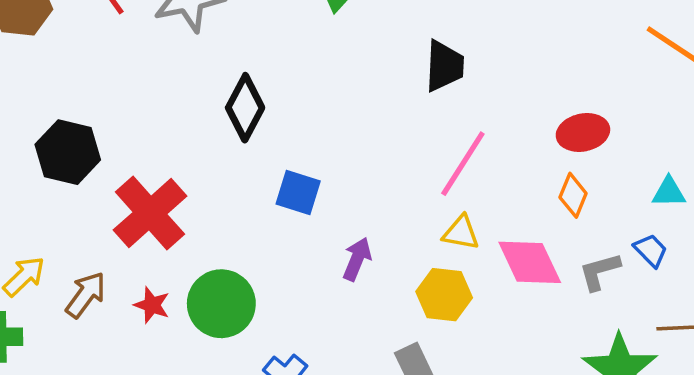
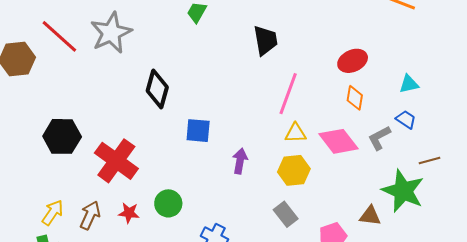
green circle: (221, 304) -> (168, 203), size x0.7

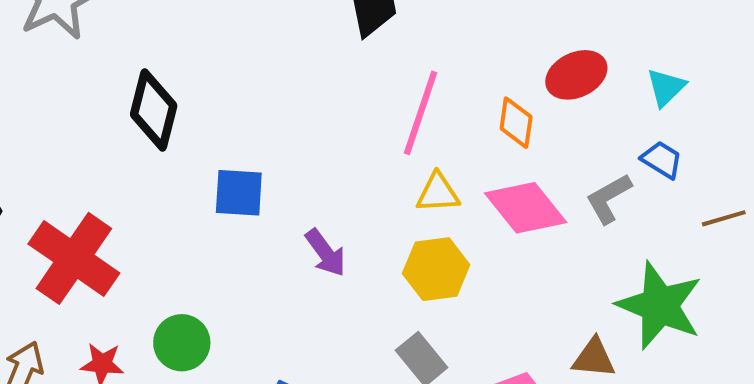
red ellipse: (353, 61) -> (576, 75), moved
cyan triangle: (409, 84) -> (666, 87), turned -30
orange diamond: (355, 98) -> (516, 123), moved
brown line: (430, 160) -> (724, 218), moved
purple arrow: (240, 161) -> (326, 253), turned 135

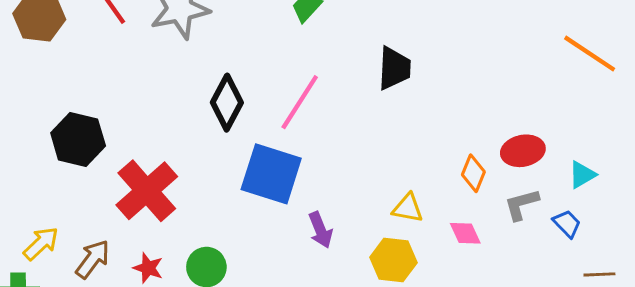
pink line: (421, 113) -> (300, 102), moved
blue square: (239, 193) -> (271, 174), size x1.6
gray L-shape: (609, 198) -> (522, 204), moved
pink diamond: (526, 208) -> (465, 233), size x0.6

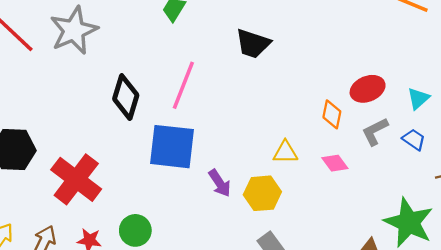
black trapezoid: (394, 68) -> (253, 44), turned 117
yellow hexagon: (393, 260) -> (262, 193), moved

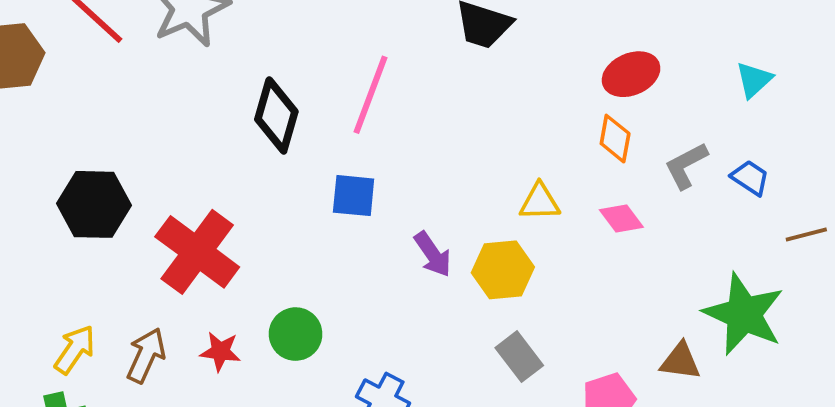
red ellipse: (368, 89) -> (631, 74), moved
cyan triangle: (418, 98) -> (754, 80), moved
blue square: (172, 147) -> (354, 196), size x0.6

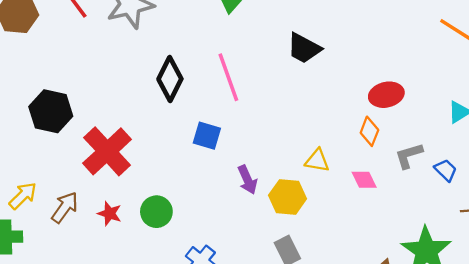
pink line: (370, 95) -> (228, 77), turned -51

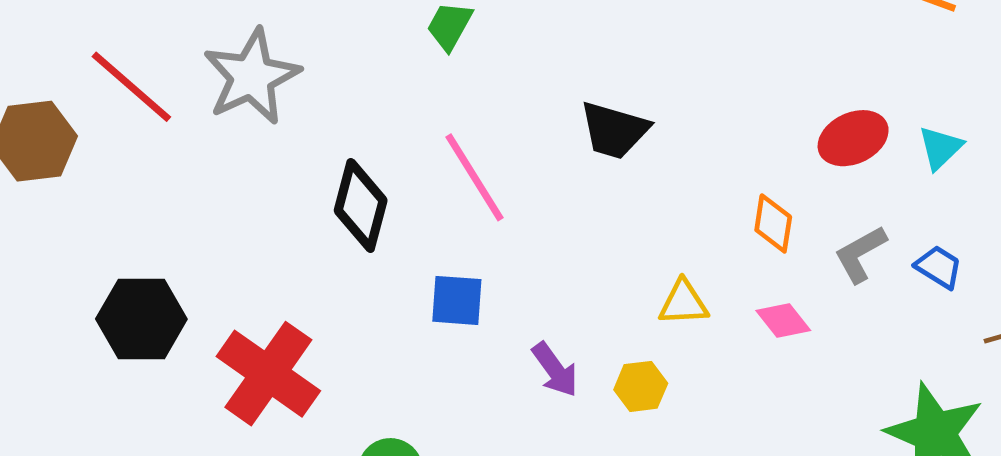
black trapezoid: (304, 48) -> (614, 130), moved
red ellipse: (386, 95) -> (853, 138), moved
yellow hexagon: (288, 197) -> (641, 386), size x0.7

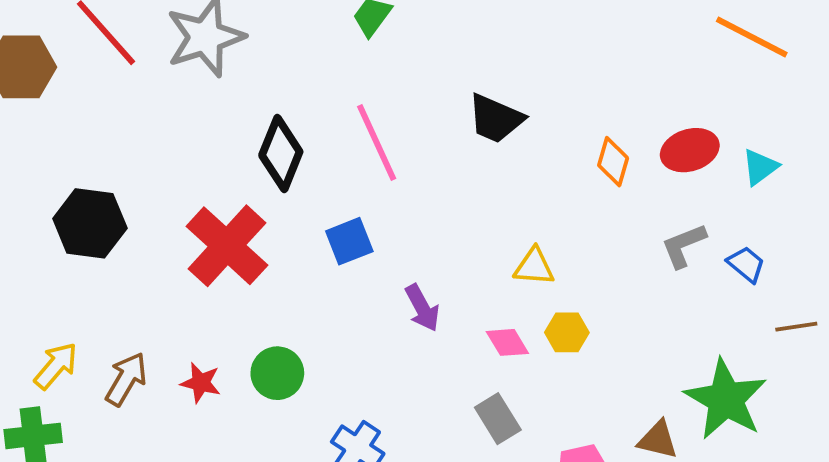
orange diamond: (773, 223) -> (613, 162), moved
blue square: (457, 300) -> (349, 241), turned -33
pink diamond: (783, 320) -> (507, 342), moved
red cross: (268, 374) -> (227, 246), moved
yellow hexagon: (641, 386) -> (567, 332), moved

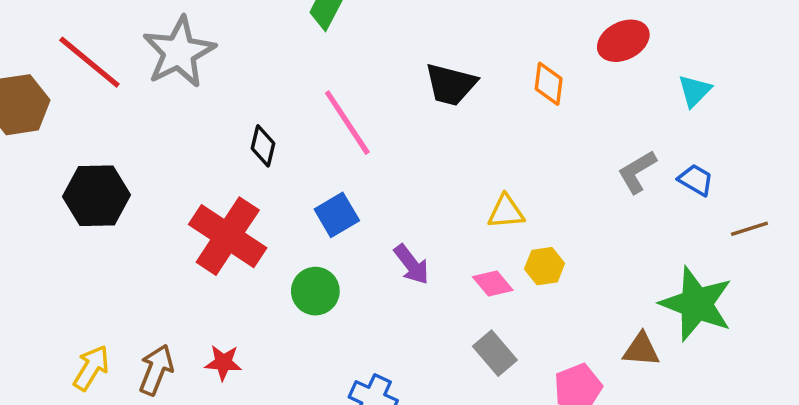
red ellipse: (690, 150) -> (623, 41), moved
black diamond: (281, 154) -> (263, 146), size x0.6
orange diamond: (613, 162) -> (549, 84), moved
black hexagon: (90, 223) -> (97, 196), moved
green circle: (277, 373) -> (315, 291), moved

